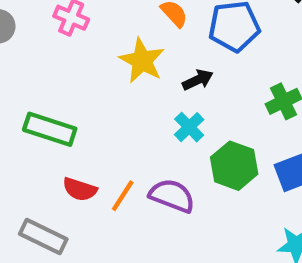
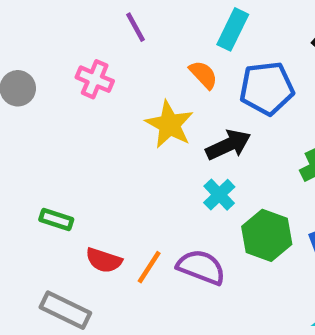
black arrow: (198, 80) -> (228, 145), size x1.4
green rectangle: (50, 129) -> (56, 220), moved, size x0.6

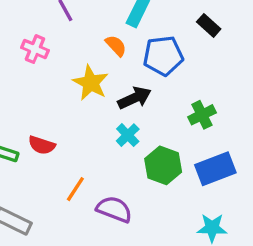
red semicircle: (104, 260) -> (42, 145), moved
purple semicircle: (201, 267) -> (114, 209), moved

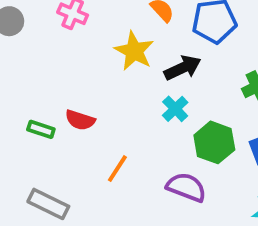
purple semicircle: (114, 209) -> (186, 187), moved

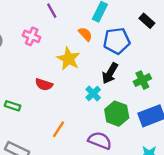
black arrow: (183, 68) -> (110, 73), moved, turned 145
red semicircle: (80, 120) -> (44, 85), moved

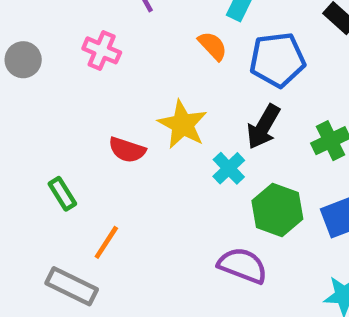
yellow star: (69, 59) -> (183, 124), moved
green rectangle: (13, 106) -> (62, 194), turned 40
orange line: (58, 129) -> (106, 242), moved

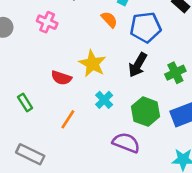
cyan cross: (229, 168) -> (104, 100), moved
orange line: (106, 242) -> (68, 119), moved

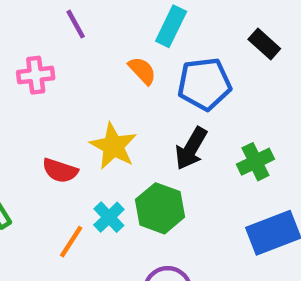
pink cross: (47, 22) -> (36, 75), turned -30
cyan cross: (104, 100) -> (109, 217), moved
green hexagon: (146, 112) -> (160, 208), moved

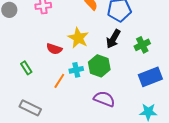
cyan cross: (109, 217) -> (76, 70), turned 32

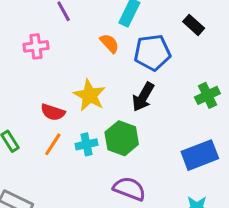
green cross: (142, 45) -> (207, 95), moved
orange line: (59, 81) -> (53, 144), moved

